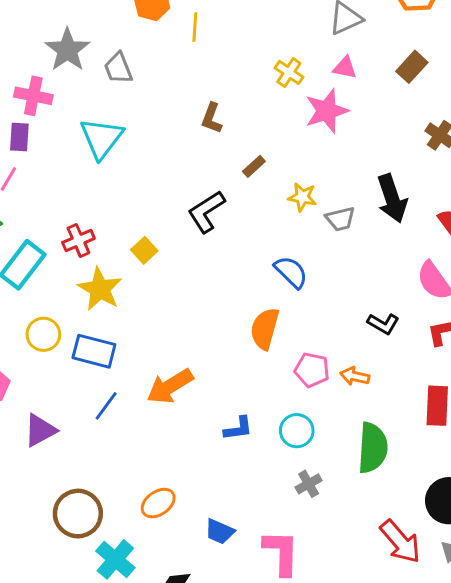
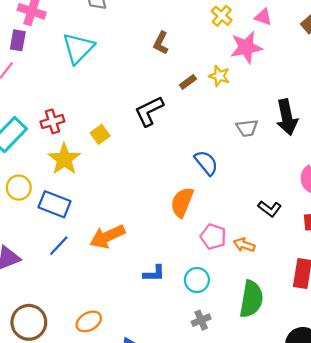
yellow star: (302, 197) -> (219, 76), moved

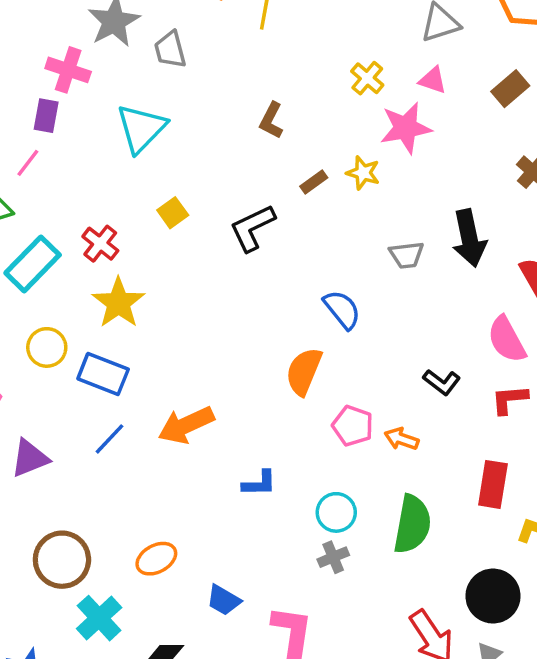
red cross: (52, 121) -> (100, 244), turned -35
yellow square: (100, 134) -> (173, 213), moved
cyan circle: (197, 280) -> (336, 512), moved

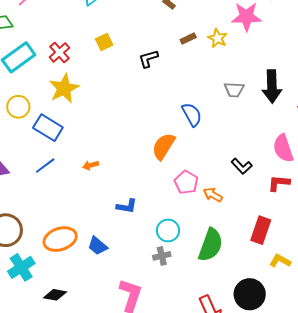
black L-shape: (252, 228) -> (148, 59), size x0.7
orange arrow: (186, 425) -> (91, 165), size x0.5
orange ellipse: (156, 559) -> (60, 239), size x1.4
blue trapezoid: (224, 600) -> (98, 246), moved

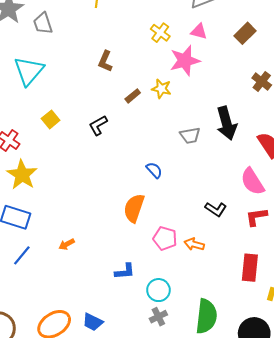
blue semicircle: (192, 115) -> (154, 170), size x0.7
blue L-shape: (127, 206) -> (125, 271), moved
green semicircle: (211, 245) -> (206, 316), moved

